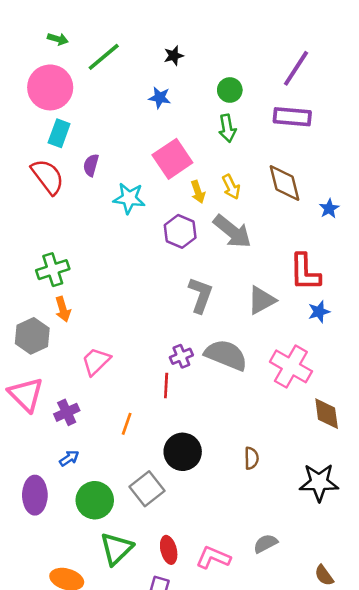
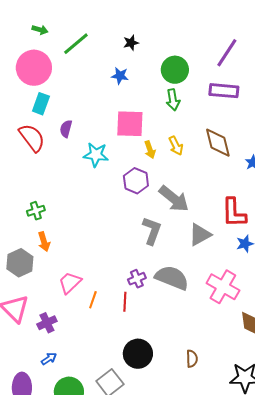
green circle: (230, 90) -> (175, 70), size x1.4
pink square: (172, 159) -> (130, 124), turned 36
gray arrow: (232, 231) -> (174, 199), moved
green cross: (53, 270) -> (36, 211), size x0.7
orange line: (127, 424) -> (93, 300), moved

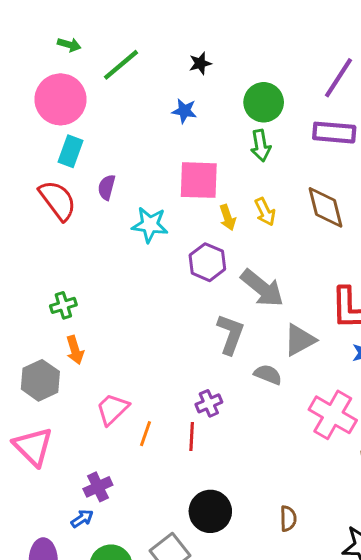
gray semicircle: (172, 278) -> (268, 375), moved, size x0.6
purple cross: (47, 323) -> (98, 487), moved

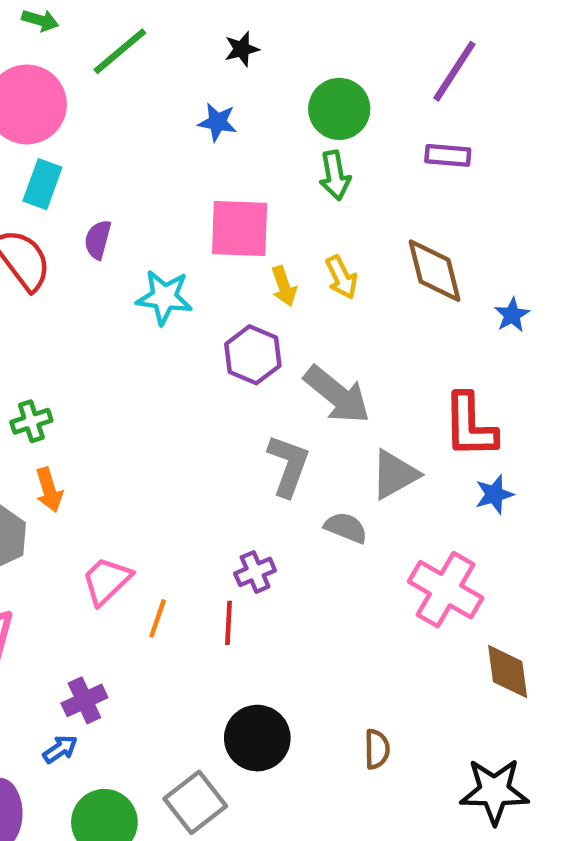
purple rectangle: (334, 133) -> (448, 155), size x0.7

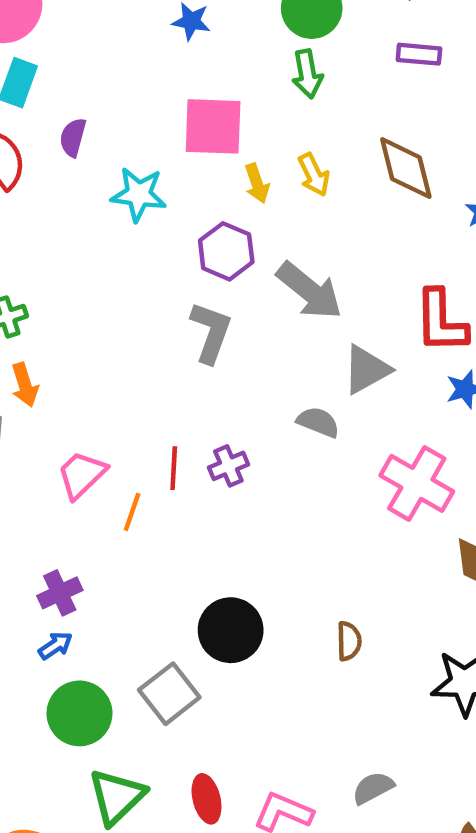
gray L-shape: (288, 466) -> (211, 332), moved
red line: (228, 623) -> (174, 468), moved
blue arrow: (60, 749) -> (55, 646), moved

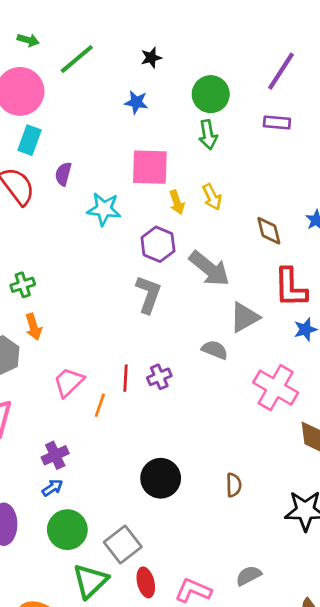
brown diamond: (406, 168) -> (269, 231), moved, size x0.7
gray square: (169, 694) -> (123, 545), moved

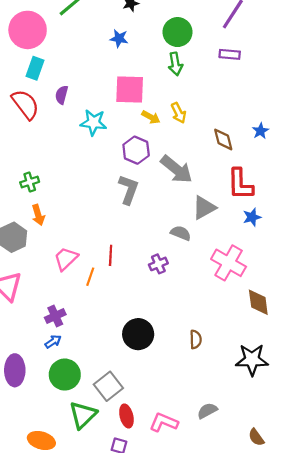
yellow arrow: (177, 202) -> (151, 117), turned -42
purple cross: (159, 377) -> (158, 264), moved

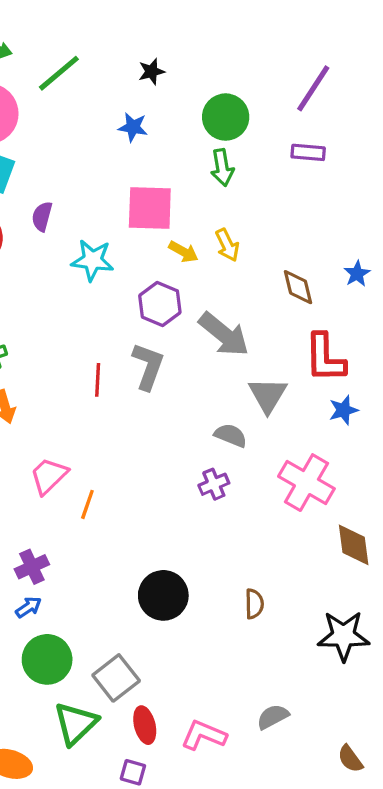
gray triangle: (204, 208) -> (268, 395), turned -30
red line: (111, 255) -> (98, 380), moved
purple cross: (158, 264) -> (214, 484), moved

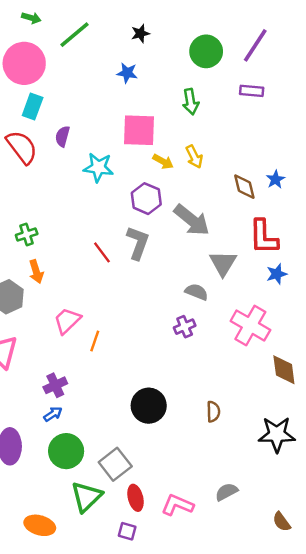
green circle: (226, 117) -> (206, 51), moved
blue star: (357, 274) -> (276, 179), moved
red line: (98, 380) -> (102, 252), turned -40

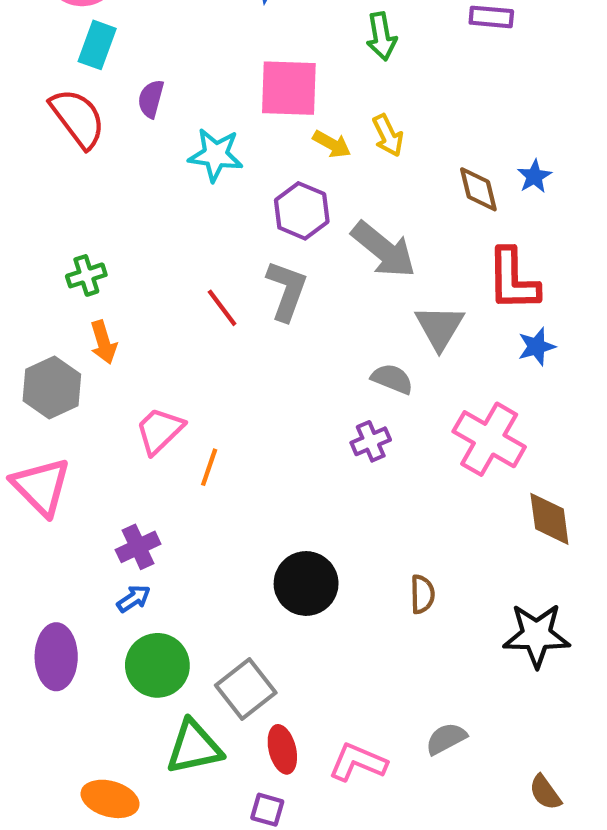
green triangle: (86, 497) -> (194, 747), turned 32

